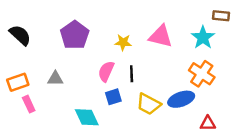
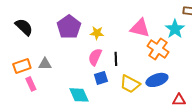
yellow star: (123, 42) -> (97, 33), moved
orange cross: (202, 74) -> (158, 49), moved
gray triangle: (55, 79) -> (45, 64), moved

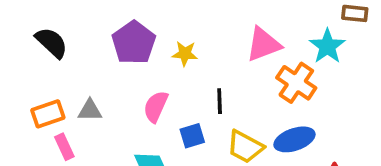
pink triangle: (140, 28) -> (263, 44), turned -35
pink semicircle: (95, 57) -> (156, 107), moved

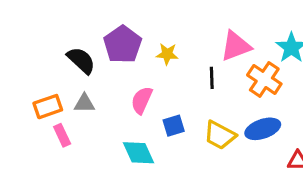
black semicircle: (52, 43) -> (81, 60), moved
black line: (220, 101) -> (212, 78), moved

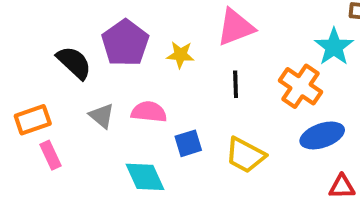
pink triangle: (236, 46) -> (236, 27), moved
pink semicircle: (142, 100) -> (149, 112), turned 72
gray triangle: (84, 103) -> (102, 116), moved, turned 40
blue ellipse: (263, 129) -> (322, 135), moved

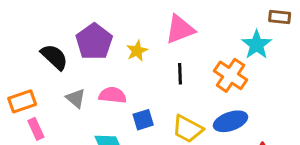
yellow star: (180, 55) -> (137, 51), turned -30
blue ellipse: (322, 135) -> (231, 121), moved

